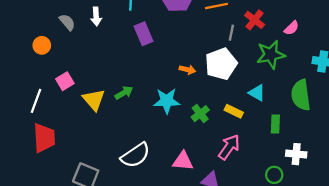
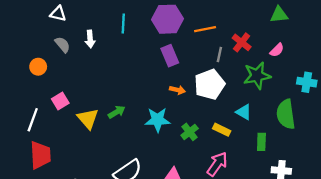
purple rectangle: (144, 34) -> (170, 56), moved

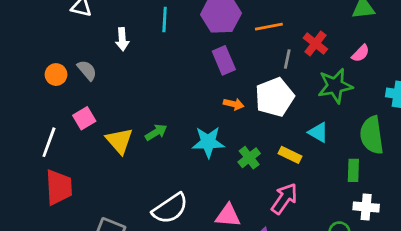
gray semicircle: (62, 45) -> (87, 70), moved
green rectangle: (261, 142) -> (353, 170), moved

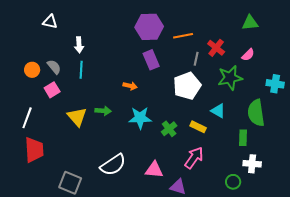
cyan line: (165, 20) -> (81, 70), moved
orange arrow: (234, 104) -> (130, 86), moved
pink square: (84, 118) -> (52, 90), moved
green arrow: (156, 132) -> (103, 111), turned 35

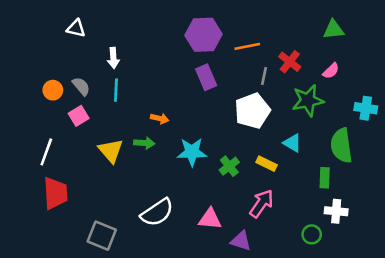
orange arrow: (130, 86) -> (160, 118), moved

